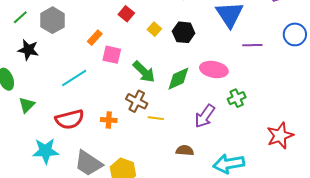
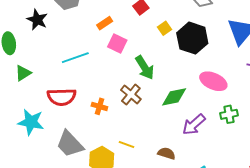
black hexagon: (184, 32) -> (192, 38), size x1.4
green diamond: (178, 79) -> (174, 97), moved
yellow line: (156, 118) -> (126, 145), moved

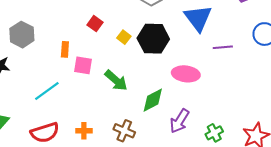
orange rectangle: (105, 23) -> (65, 49), turned -35
brown cross: (131, 95) -> (124, 131), moved
green cross: (229, 114) -> (214, 133), moved

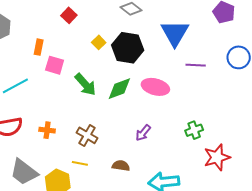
red square: (95, 24) -> (69, 15), moved
green diamond: (153, 100) -> (119, 89), moved
purple arrow: (179, 121) -> (143, 133), size x0.7
green cross: (214, 133) -> (194, 130), moved

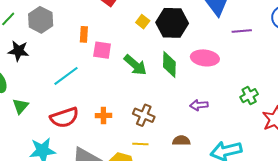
green diamond: (119, 89) -> (169, 65), turned -60
purple arrow: (143, 133) -> (199, 105), turned 54

